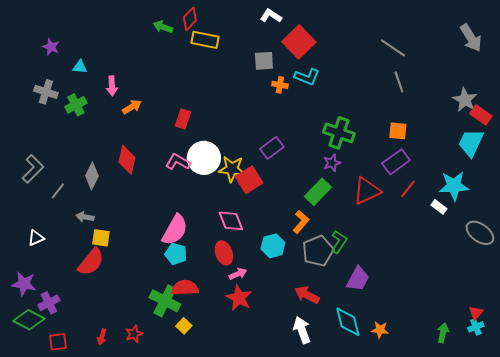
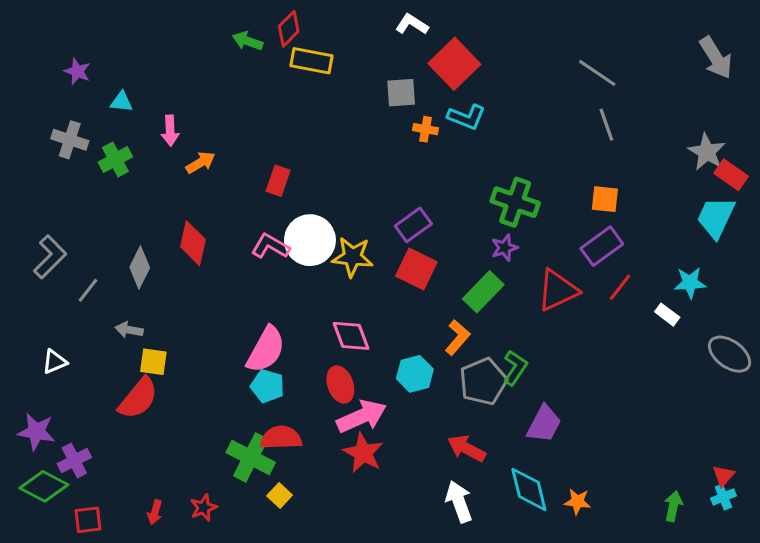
red square: (249, 180) -> (416, 269), moved, turned -32
cyan star: (454, 186) -> (690, 283), size x0.7
pink arrow: (238, 274) -> (362, 416), size x1.8

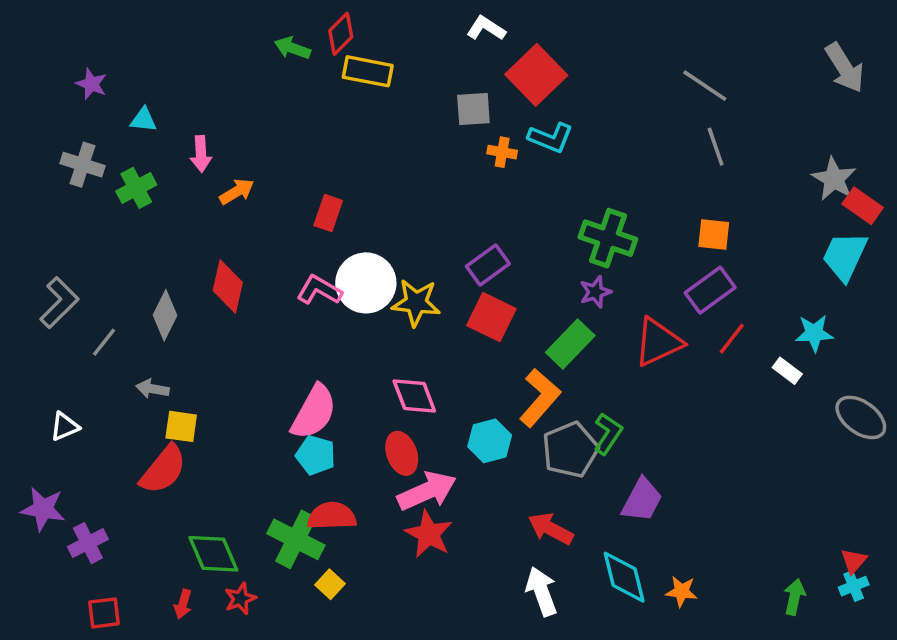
orange L-shape: (457, 337) -> (540, 398), size x1.4
green diamond: (44, 486) -> (213, 554), moved, turned 39

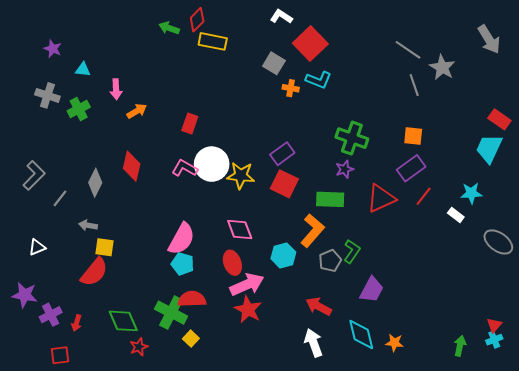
gray square: (473, 109) -> (274, 63), turned 35
gray star: (834, 179) -> (442, 67), moved
green rectangle: (570, 344) -> (330, 199), turned 48
gray pentagon: (570, 450) -> (330, 261), size x0.7
red arrow: (183, 604) -> (77, 323), moved

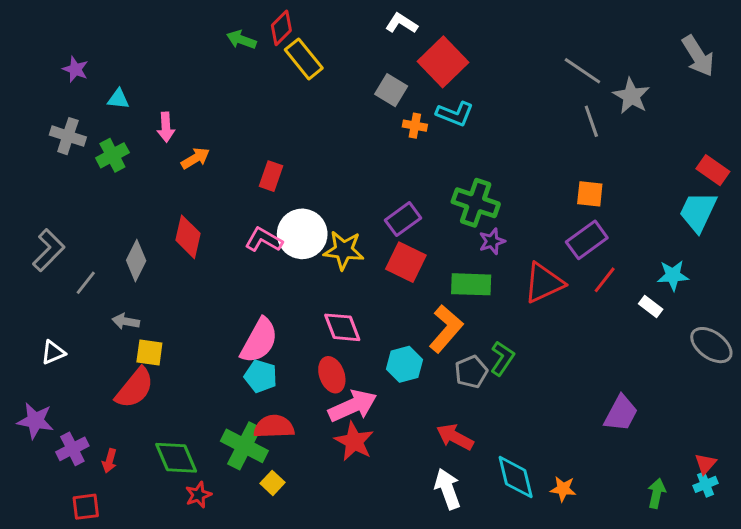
yellow rectangle: (213, 41) -> (304, 59), turned 40
green cross: (352, 138) -> (476, 203), moved
purple trapezoid: (372, 290) -> (621, 413), moved

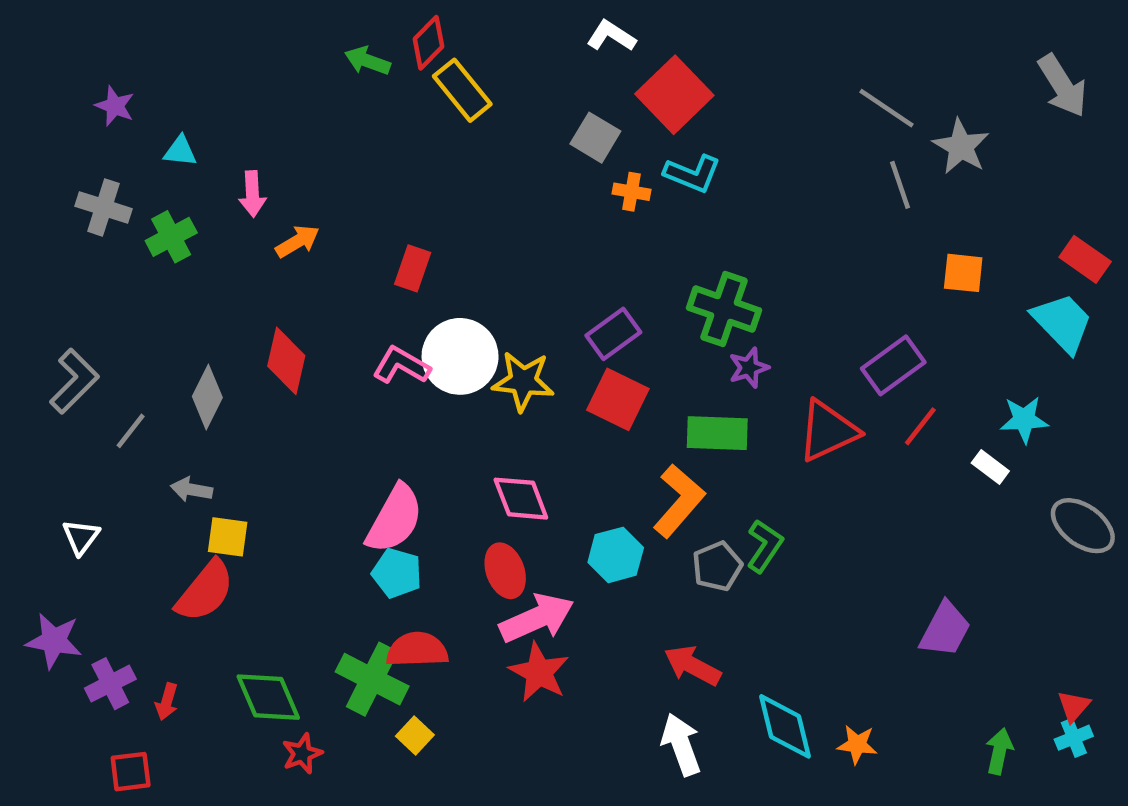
orange square: (590, 194) -> (963, 273), moved
cyan trapezoid: (698, 212) -> (1062, 323), turned 111
white triangle: (53, 352) -> (81, 537), turned -30

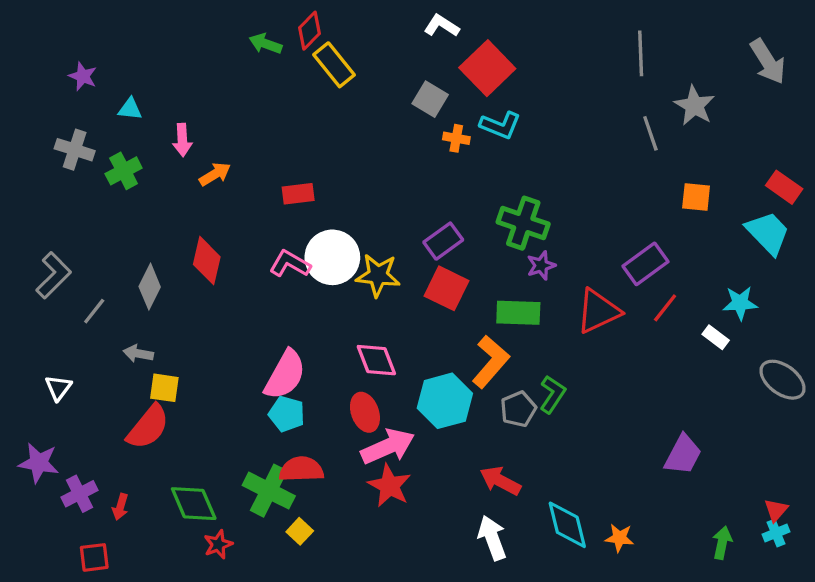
gray line: (886, 108) -> (641, 53), moved, turned 54
red rectangle: (413, 268) -> (298, 194), turned 64
cyan hexagon: (616, 555) -> (445, 401), size x1.4

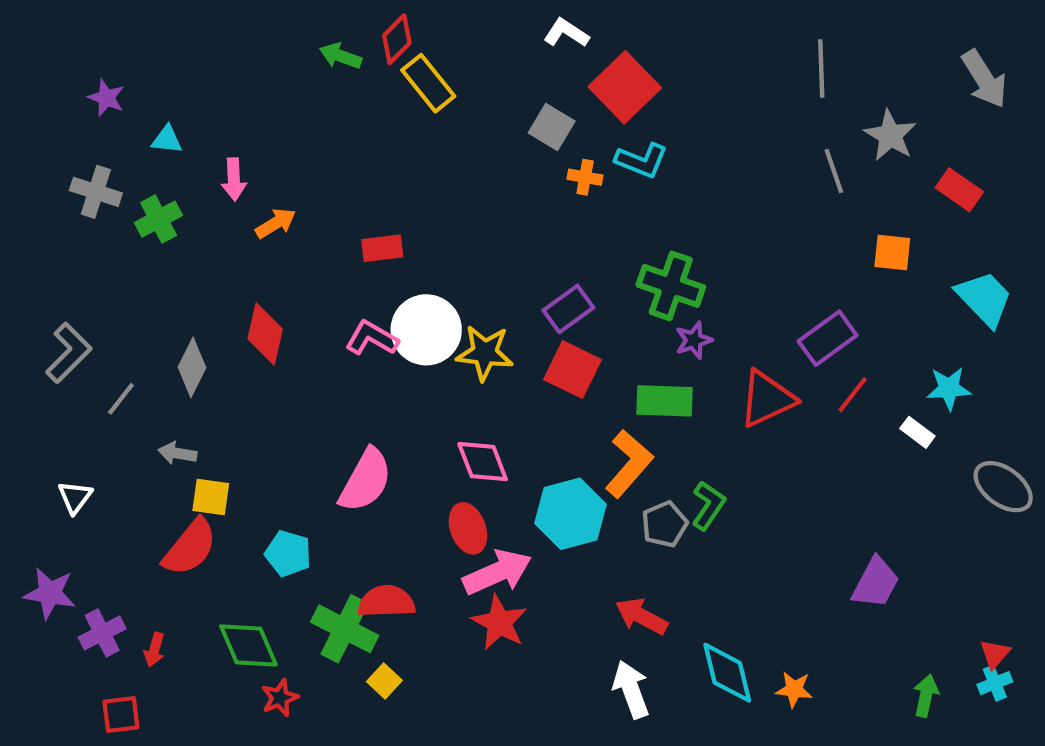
red rectangle: (784, 187) -> (959, 190), moved
cyan pentagon: (287, 414) -> (288, 554), moved

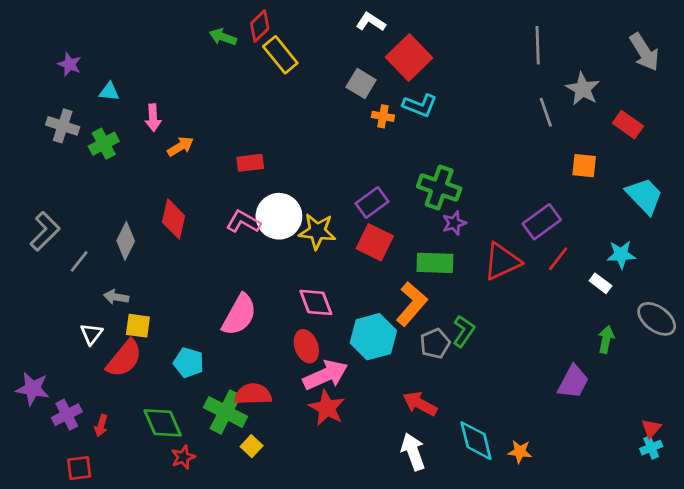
white triangle: (75, 497) -> (91, 334), moved
green arrow: (926, 696) -> (606, 339), moved

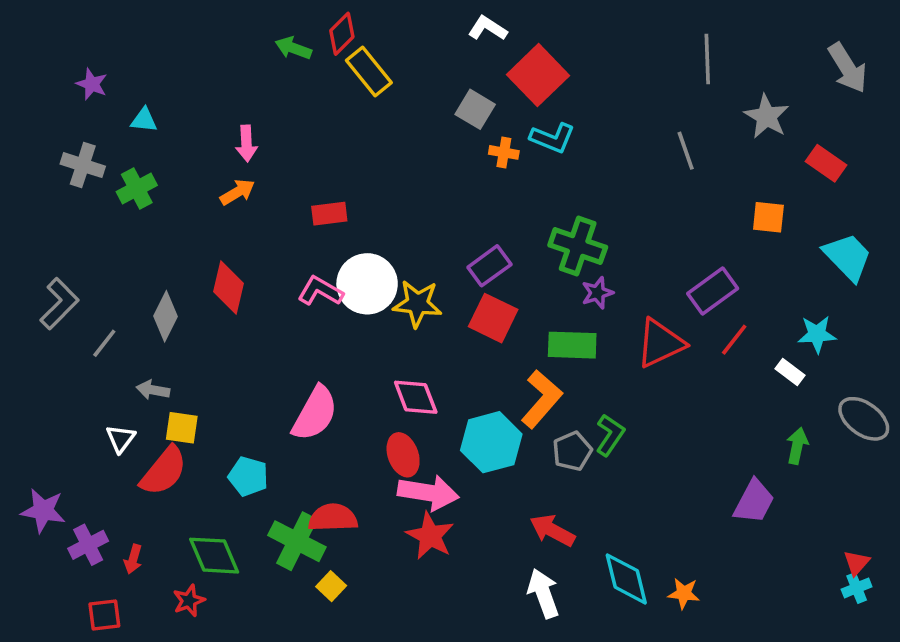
gray line: (546, 112) -> (686, 151), moved
pink arrow: (153, 118) -> (247, 143), moved
pink arrow: (325, 375) -> (428, 493), turned 33
red star: (183, 457) -> (189, 601), moved

